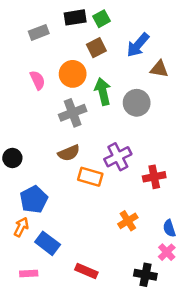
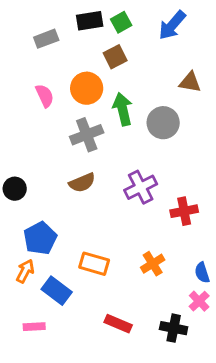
blue arrow: (138, 45) -> (172, 25), moved
orange rectangle: (90, 177) -> (94, 264), moved
red rectangle: (86, 271) -> (118, 324), moved

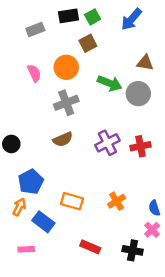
green arrow: (123, 109) -> (110, 83), moved, turned 125
gray circle: (163, 123) -> (138, 94), moved
red cross: (184, 211) -> (141, 146), moved

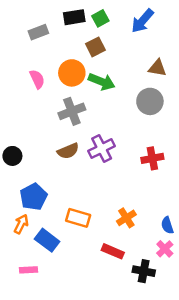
green arrow: (110, 83) -> (102, 82), moved
purple cross: (107, 143) -> (102, 148), moved
red rectangle: (90, 247) -> (113, 251), moved

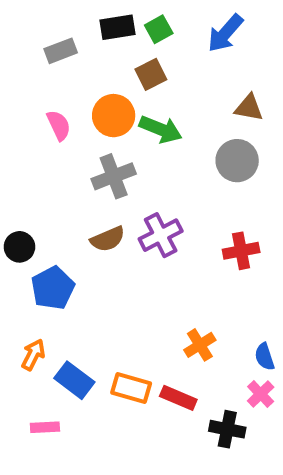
blue pentagon: (33, 197) -> (53, 288), moved
orange rectangle: (78, 218) -> (131, 388), moved

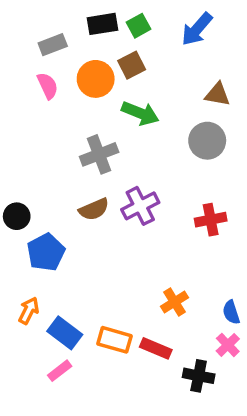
orange circle: (114, 116) -> (96, 79), moved
pink semicircle: (59, 125) -> (48, 86), moved
pink rectangle: (45, 427) -> (60, 371), moved, turned -35

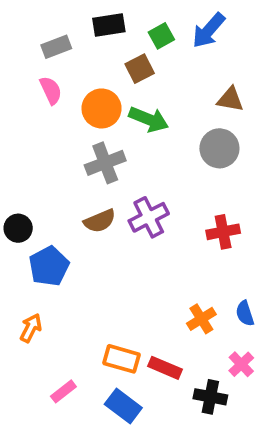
green square: (139, 26) -> (161, 36), moved
orange circle: (96, 79) -> (102, 108), moved
orange cross: (175, 302) -> (201, 319), moved
blue semicircle: (231, 312) -> (245, 313), moved
blue rectangle: (65, 333) -> (123, 406), moved

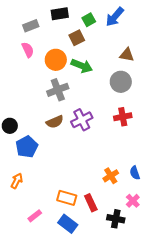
red cross: (223, 232) -> (123, 117), moved
red rectangle: (165, 368) -> (91, 203), turned 42

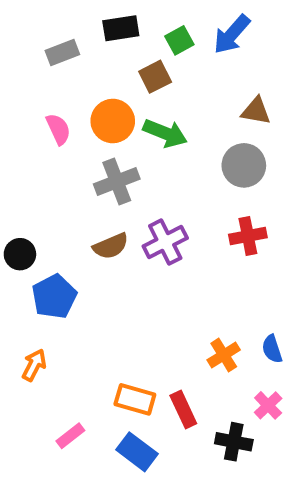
pink semicircle: (28, 50) -> (58, 129), moved

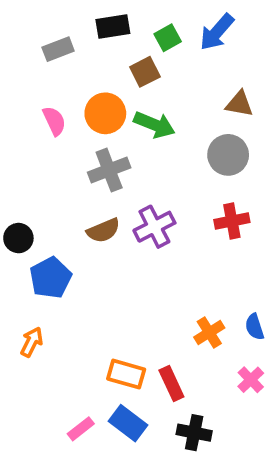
pink rectangle: (70, 436) -> (81, 429), moved
black cross: (234, 442) -> (194, 433), moved

